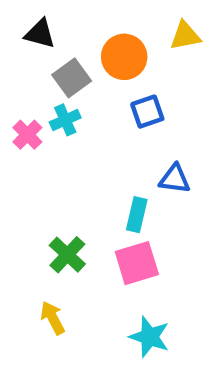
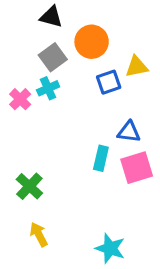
black triangle: (40, 34) -> (51, 17), moved
yellow triangle: (185, 36) -> (137, 67), moved
green cross: (67, 255) -> (29, 186), moved
pink square: (137, 263) -> (137, 168), moved

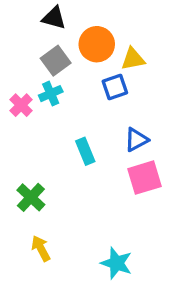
yellow triangle: (137, 67) -> (133, 59), moved
blue triangle: (129, 132) -> (136, 140), turned -35
cyan rectangle: (101, 158) -> (85, 151), moved, turned -35

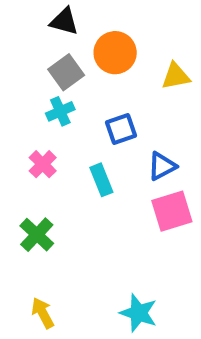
yellow triangle: (133, 59) -> (176, 76), moved
blue square: (115, 87) -> (121, 129), moved
pink cross: (21, 105) -> (43, 164), moved
yellow arrow: (41, 248) -> (43, 313), moved

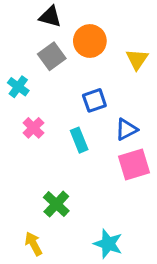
yellow triangle: (176, 76) -> (137, 59), turned -45
cyan cross: (60, 111) -> (18, 87), moved, turned -30
green cross: (37, 235) -> (56, 204), moved

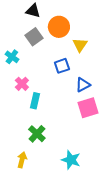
yellow triangle: (137, 59) -> (80, 45), moved
cyan rectangle: (79, 140) -> (35, 101), moved, turned 35
yellow arrow: (33, 244) -> (22, 160), turned 42

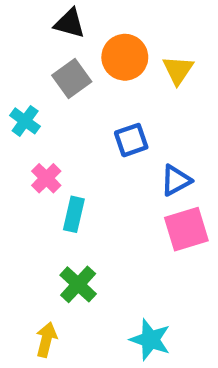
yellow triangle: (80, 45) -> (178, 70), moved

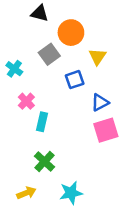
yellow triangle: (178, 70) -> (97, 57), moved
gray square: (72, 78) -> (49, 54), moved
yellow arrow: (46, 340) -> (26, 193), turned 54
cyan star: (150, 340) -> (71, 193), moved, turned -30

